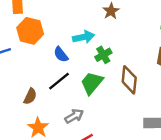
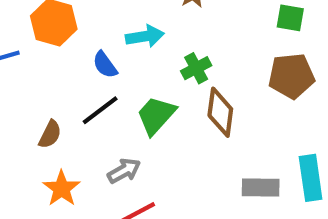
green cross: (103, 55) -> (196, 68), moved

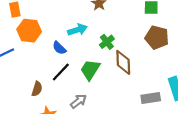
brown pentagon: (291, 76) -> (157, 37), turned 30

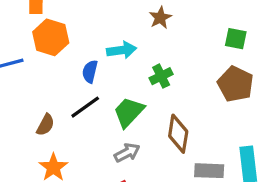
blue semicircle: (59, 48) -> (90, 72), turned 48
brown diamond: (123, 62) -> (178, 134), moved
gray arrow: (78, 101) -> (127, 153), moved

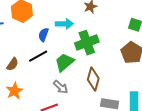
green cross: (161, 76) -> (87, 43), size x1.6
gray arrow: (127, 153) -> (61, 87), turned 63

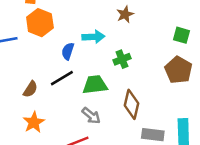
green cross: (87, 43) -> (122, 59), size x0.6
green trapezoid: (64, 62) -> (95, 85), turned 35

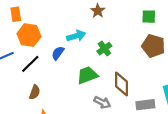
blue semicircle: (68, 51) -> (58, 53), turned 32
black line: (62, 78) -> (30, 64), moved
gray arrow: (91, 116) -> (102, 102), moved

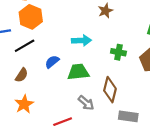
cyan arrow: (76, 36) -> (82, 40), moved
green cross: (104, 49) -> (118, 52), moved, turned 32
blue semicircle: (58, 53) -> (52, 62), moved

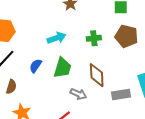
green trapezoid: (78, 72) -> (62, 68), turned 130

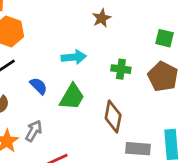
blue semicircle: (36, 66) -> (39, 86), turned 88
gray arrow: (78, 94) -> (34, 131), moved, turned -98

